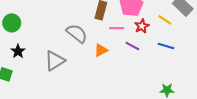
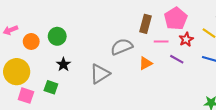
gray semicircle: (77, 33) -> (122, 47), turned -60

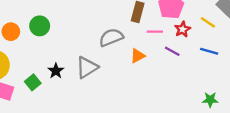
black star: (63, 64) -> (56, 71), moved
green square: (51, 87) -> (33, 82), turned 32

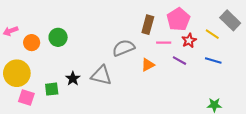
gray triangle: (87, 67) -> (101, 75), turned 45
green square: (33, 82) -> (52, 89), turned 32

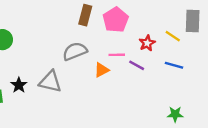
pink pentagon: (178, 19) -> (116, 20), moved
gray rectangle: (230, 20) -> (193, 21), turned 48
brown rectangle: (148, 25) -> (85, 15), moved
pink line: (164, 43) -> (117, 55), moved

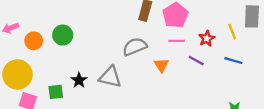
yellow line: (173, 36) -> (232, 32), turned 35
pink line: (117, 55) -> (176, 41), moved
orange triangle: (102, 70) -> (161, 65), turned -35

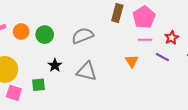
orange circle: (34, 41) -> (21, 32), moved
gray semicircle: (135, 47) -> (83, 36), moved
black star: (79, 80) -> (55, 65), moved

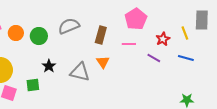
brown rectangle: (117, 13) -> (101, 35), moved
gray semicircle: (83, 36) -> (69, 26), moved
pink line: (145, 40) -> (129, 44), moved
orange triangle: (132, 61) -> (103, 62), moved

